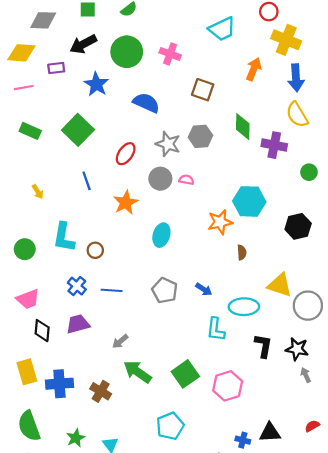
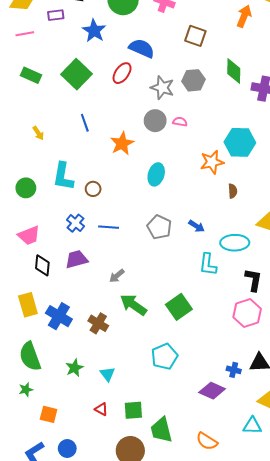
red ellipse: (126, 154) -> (122, 73), moved
blue cross: (59, 384) -> (59, 316), turned 35
pink hexagon: (228, 386) -> (247, 313), moved

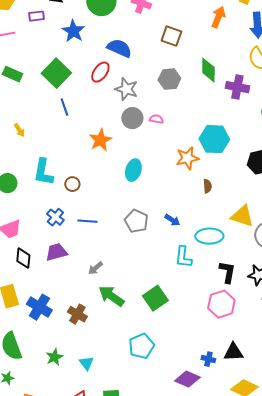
gray star: (162, 88) -> (126, 89), moved
blue line: (85, 123) -> (64, 107), moved

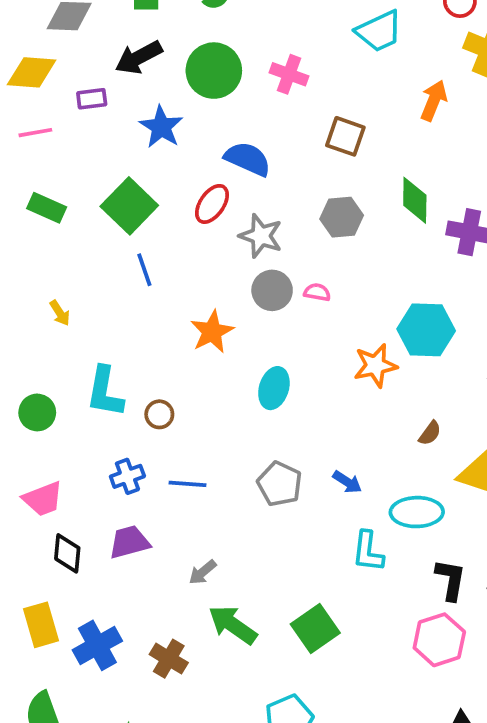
brown semicircle: (207, 186) -> (430, 433), moved, turned 40
blue cross: (55, 217) -> (127, 476), turned 30
blue cross: (39, 307) -> (97, 645), turned 30

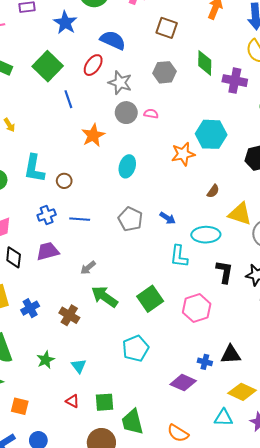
blue line: (144, 270) -> (68, 99), moved
pink hexagon: (439, 640) -> (197, 308), moved
blue cross: (97, 645) -> (30, 308), size x0.7

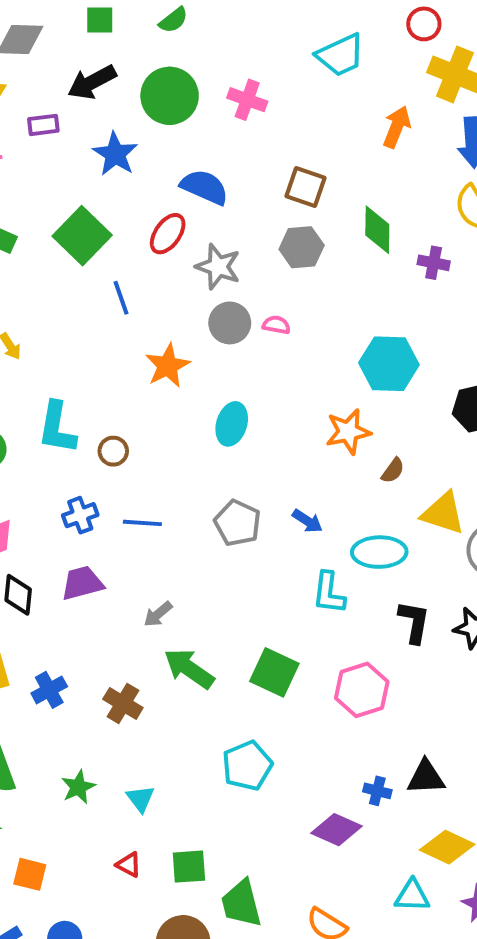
brown square: (167, 28) -> (305, 187), moved
purple cross: (235, 81) -> (434, 263), size x0.7
orange star: (183, 154) -> (348, 432), moved
green square: (150, 299) -> (274, 672), turned -30

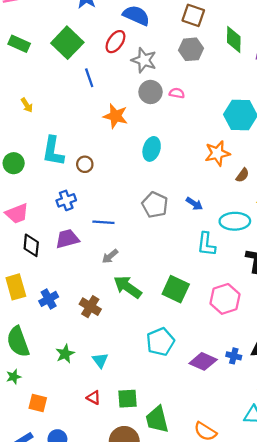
orange star: (168, 366) -> (115, 116), turned -30
blue line: (142, 523) -> (103, 222), moved
purple diamond: (337, 830) -> (203, 361), moved

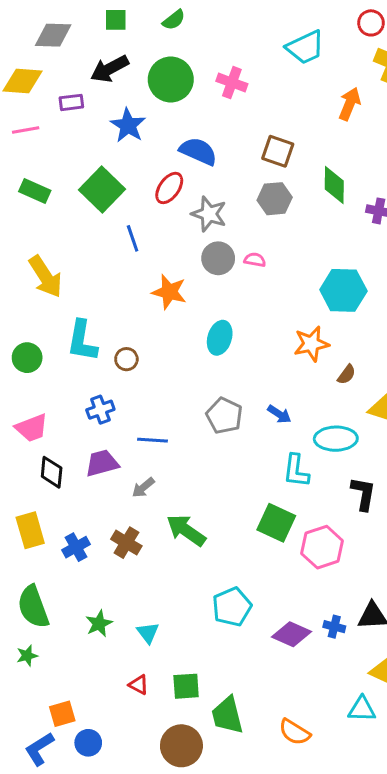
yellow arrow: (27, 105) -> (45, 277), size x2.0
gray arrow: (110, 256) -> (143, 488), moved
green square: (176, 289) -> (276, 523), moved
brown cross: (90, 307) -> (126, 543), moved
orange square: (38, 403) -> (62, 714), moved, turned -30

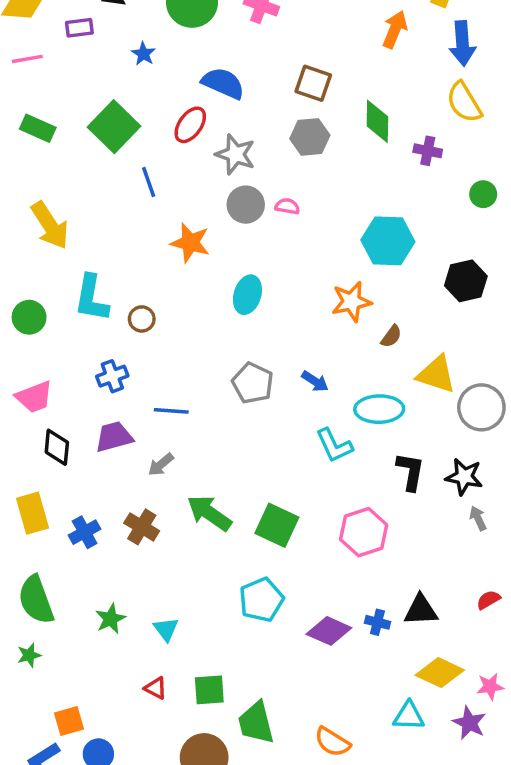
blue star: (128, 125) -> (143, 54), size x0.6
cyan L-shape: (296, 471) -> (334, 445), turned -32
green square: (276, 523) -> (277, 525), moved

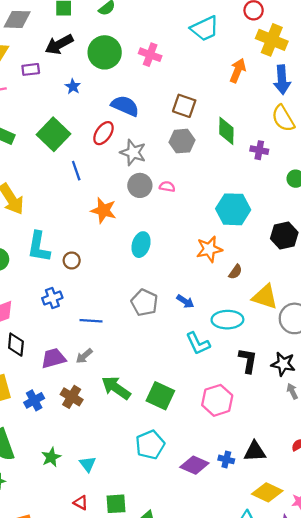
purple trapezoid: (114, 437) -> (53, 358), moved

